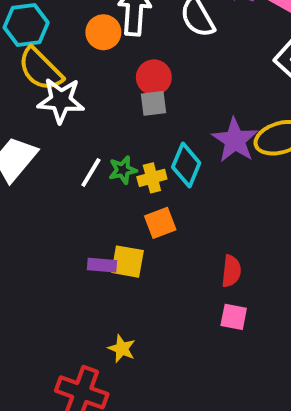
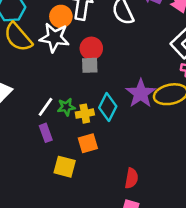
white star: (61, 100) -> (54, 38), moved
purple rectangle: (102, 265) -> (46, 133), moved, turned 60

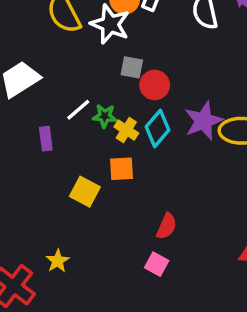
red circle: (91, 48) -> (155, 85), moved
gray square: (90, 65) -> (132, 67), moved
yellow cross: (85, 114) -> (126, 130), turned 30
purple rectangle: (46, 133) -> (46, 139), moved

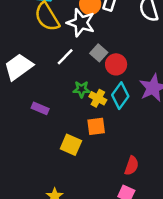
gray square: (132, 67) -> (99, 53), turned 35
white line: (78, 110) -> (65, 57), moved
purple rectangle: (46, 139) -> (40, 108), turned -56

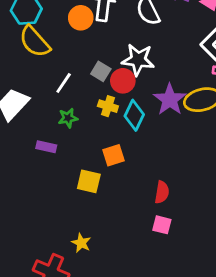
white star: (81, 23) -> (138, 60), moved
green star: (81, 89) -> (68, 118), moved
yellow cross: (98, 98) -> (108, 106), moved

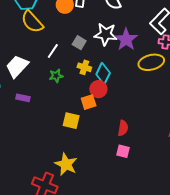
red circle: (123, 81) -> (98, 89), moved
purple star: (170, 100) -> (126, 39), moved
purple rectangle: (46, 147) -> (23, 98), moved
yellow star: (81, 243) -> (66, 164), size x1.6

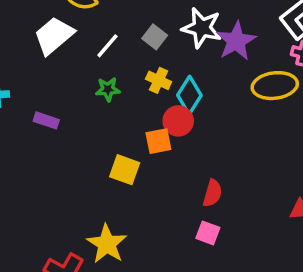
white trapezoid: (17, 66) -> (54, 36), moved

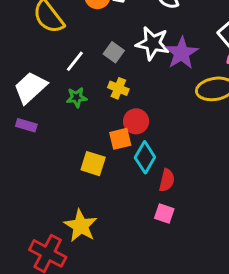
white trapezoid: (54, 36) -> (30, 88), moved
cyan diamond: (189, 95) -> (145, 157), moved

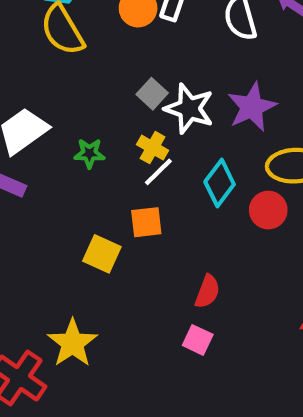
white star: (153, 43) -> (189, 109), moved
white line: (75, 61) -> (158, 172), moved
red circle: (136, 121) -> (268, 210), moved
cyan diamond: (145, 157) -> (220, 183), moved

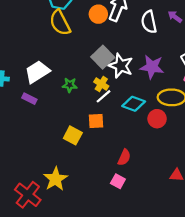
gray square: (152, 94) -> (103, 57), size x1.5
purple star: (252, 107) -> (152, 67), turned 30
cyan diamond: (220, 183) -> (134, 104), turned 70

